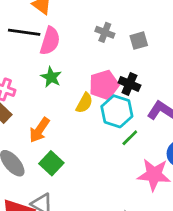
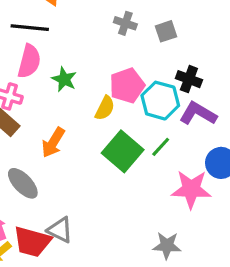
pink semicircle: (50, 41) -> (29, 61), moved
black cross: (129, 84) -> (189, 79), moved
cyan hexagon: (117, 111) -> (160, 101), moved
green square: (51, 163) -> (123, 151), moved, size x1.4

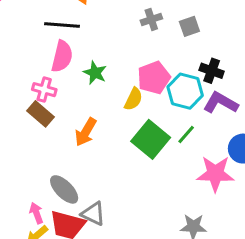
gray cross: (125, 23) -> (151, 20), turned -36
gray ellipse: (23, 183) -> (64, 189), moved

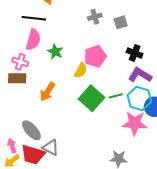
cyan hexagon: (185, 91) -> (139, 98), moved
brown rectangle: (40, 114) -> (17, 78), turned -42
green line: (186, 134) -> (116, 96), turned 32

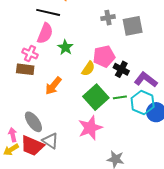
gray square: (121, 22) -> (133, 26), size x1.5
black cross: (135, 53) -> (121, 69), moved
pink star: (135, 123) -> (90, 128), moved, turned -30

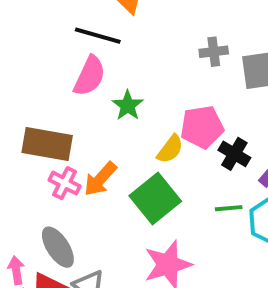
pink cross: (30, 54) -> (65, 183), moved
brown rectangle: (25, 69) -> (47, 144), size x1.4
green square: (96, 97) -> (155, 199), moved

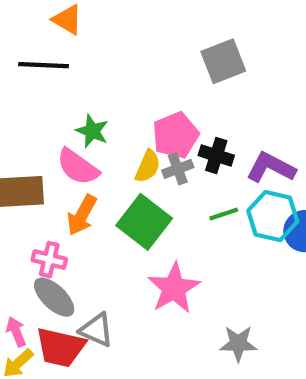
gray cross: (214, 52) -> (178, 169), moved
pink semicircle: (90, 76) -> (78, 167), moved, turned 114
pink cross: (65, 183) -> (49, 260), moved

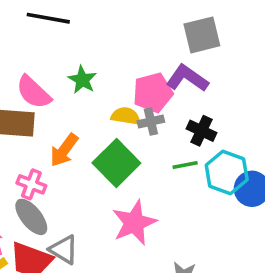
black cross: (216, 155) -> (201, 131), moved
yellow semicircle: (148, 166) -> (126, 116), turned -112
pink semicircle: (78, 167) -> (34, 92), moved
purple L-shape: (271, 168) -> (187, 78), moved

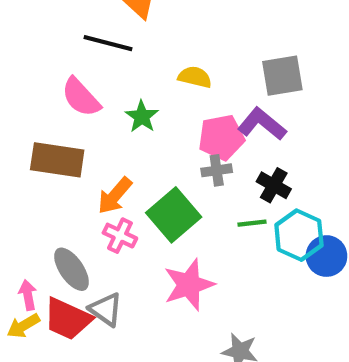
pink semicircle: (34, 92) -> (81, 97), moved
yellow semicircle: (126, 116) -> (195, 77), moved
pink cross: (31, 184) -> (120, 236), moved

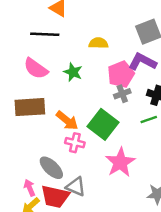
orange arrow: (115, 196) -> (67, 121), turned -80

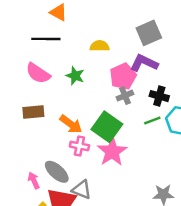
brown rectangle: (30, 107) -> (33, 112), size x0.7
pink star: (120, 162) -> (112, 152), moved
pink arrow: (30, 188) -> (34, 180), moved

